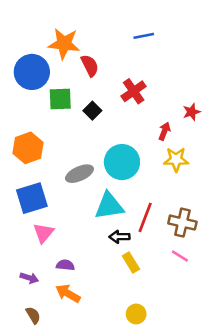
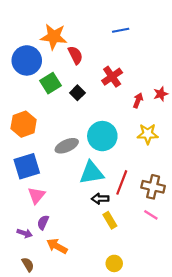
green square: (60, 99) -> (50, 83), turned -30
red arrow: (164, 131) -> (138, 100), moved
purple semicircle: (65, 265) -> (43, 222), moved, turned -72

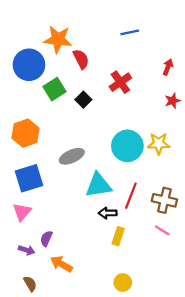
red arrow: (138, 100) -> (168, 67), moved
cyan circle: (102, 136) -> (127, 146), moved
pink triangle: (36, 195) -> (22, 212), moved
yellow rectangle: (110, 220) -> (118, 236), turned 49

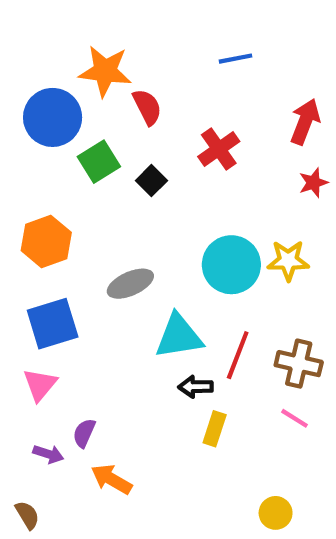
red arrow: (168, 67) -> (305, 122), size x1.5
yellow circle: (123, 283) -> (276, 513), moved
brown semicircle: (30, 284) -> (27, 515), moved

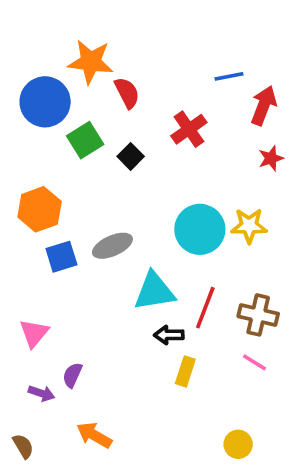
blue line: (236, 59) -> (229, 76), moved
blue square: (53, 324) -> (61, 257), moved, size x0.7
orange arrow: (111, 479) -> (94, 435), moved

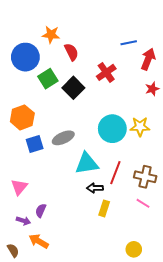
orange star: (91, 62) -> (51, 35), size x0.7
black square: (131, 156) -> (73, 88), size x1.5
orange arrow: (94, 435) -> (39, 241), moved

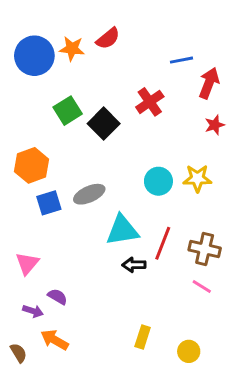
red semicircle: (71, 52) -> (108, 38), moved, turned 78
blue circle: (25, 57) -> (34, 56), moved
cyan circle: (112, 129) -> (158, 181), size x0.7
yellow rectangle: (104, 208) -> (143, 337), moved
purple semicircle: (41, 210) -> (57, 297), turned 96

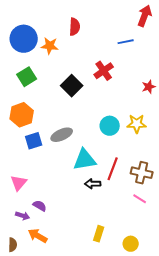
red semicircle: (108, 38) -> (75, 27), turned -48
orange star: (72, 49) -> (50, 46), moved
red arrow: (209, 83) -> (145, 16), moved
green square: (68, 111) -> (27, 77), moved
brown semicircle: (19, 353) -> (13, 245), turned 32

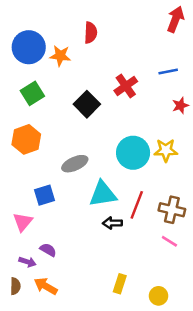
blue line: (126, 42) -> (168, 71), moved
cyan circle: (110, 126) -> (133, 153), size x1.4
blue square: (34, 141) -> (44, 195), moved
brown semicircle: (13, 245) -> (15, 286), moved

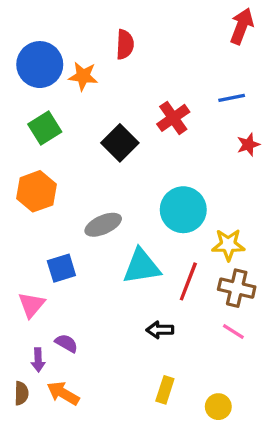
yellow star: (166, 150) -> (228, 245), moved
black arrow: (112, 223) -> (160, 330), moved
purple arrow: (28, 262) -> (38, 360), turned 70

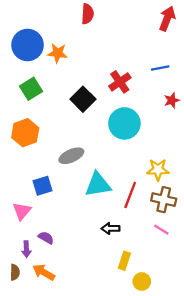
red semicircle: (125, 44) -> (88, 14), moved
cyan circle: (183, 210) -> (124, 123), moved
yellow rectangle: (165, 390) -> (124, 261), moved
yellow circle: (218, 407) -> (142, 282), moved

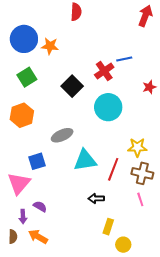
blue line: (160, 68) -> (124, 59), moved
pink triangle: (22, 211) -> (19, 183), size x1.4
pink line: (161, 230) -> (140, 199), turned 40

